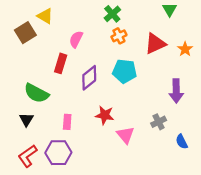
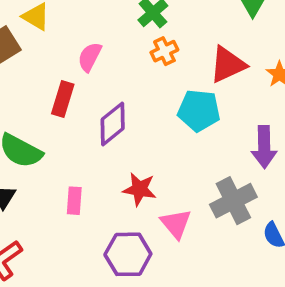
cyan pentagon: (124, 71) -> (199, 111), moved
gray cross: (159, 122) -> (233, 201), size x1.6
purple hexagon: (58, 153) -> (128, 254), moved

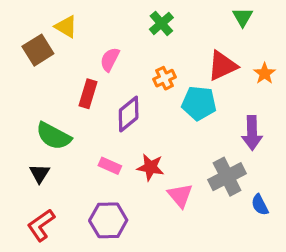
orange cross: (164, 51) -> (165, 78), moved
pink rectangle: (74, 201) -> (110, 166), moved, turned -70
purple hexagon: (128, 254) -> (108, 220), moved

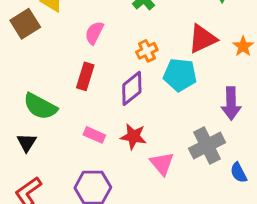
red rectangle: (88, 94) -> (85, 76), moved
purple diamond: (129, 114) -> (132, 88), moved

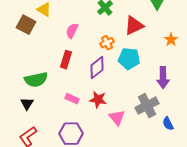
brown square: (25, 24) -> (26, 25), turned -30
red triangle: (203, 39) -> (134, 26), moved
green semicircle: (40, 106) -> (36, 80), turned -40

